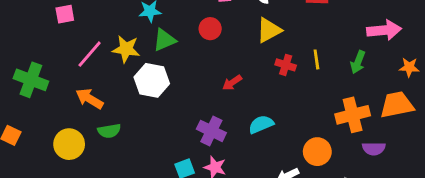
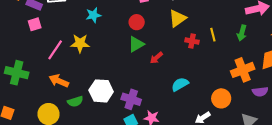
green triangle: (164, 40) -> (136, 44), moved
white hexagon: (152, 80) -> (101, 91), moved
purple cross: (211, 131) -> (131, 99), moved

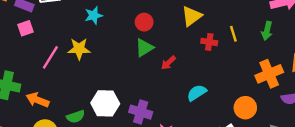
orange arrow: (59, 81) -> (37, 100), moved

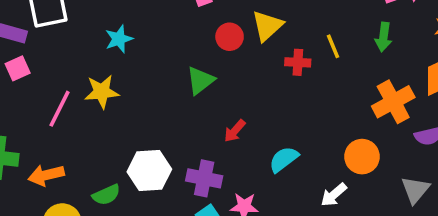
red circle: (144, 22) -> (230, 37), moved
red arrow: (168, 63) -> (235, 131), moved
cyan semicircle: (197, 93) -> (284, 159), moved
orange arrow: (37, 100) -> (46, 175), turned -30

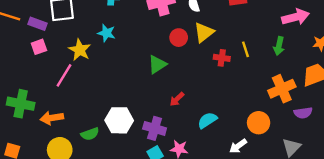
cyan star: (119, 39) -> (106, 33), turned 30
yellow star: (102, 92) -> (80, 50), moved, turned 30

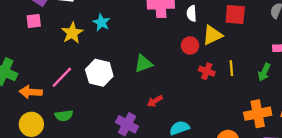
yellow triangle: (204, 32) -> (212, 35), moved
red circle: (179, 38) -> (190, 46), moved
pink line: (64, 75) -> (62, 77), moved
white hexagon: (119, 120) -> (99, 73), moved

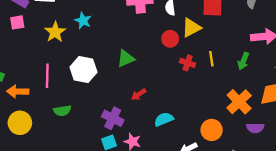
pink line: (62, 77) -> (47, 76), turned -40
orange cross: (258, 114) -> (239, 102), turned -30
green semicircle: (64, 116) -> (62, 111), moved

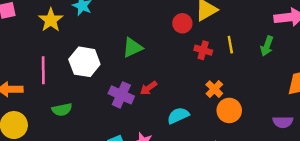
orange cross: (239, 102) -> (214, 89), moved, size x0.6
purple cross: (113, 118) -> (121, 95), moved
orange circle: (212, 130) -> (229, 110), moved

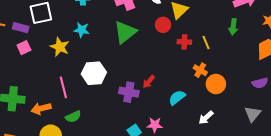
yellow line: (230, 45) -> (206, 42), moved
green triangle: (132, 48) -> (125, 32), moved, size x1.4
green semicircle: (62, 110) -> (73, 117), moved

